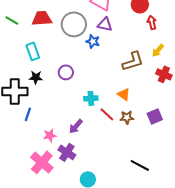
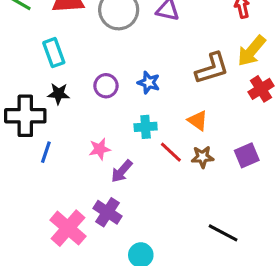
blue star: (93, 41) -> (149, 83), moved
yellow arrow: (158, 50) -> (252, 51), size x1.5
red cross: (164, 74) -> (261, 89), turned 35
pink star: (50, 135) -> (100, 149), moved

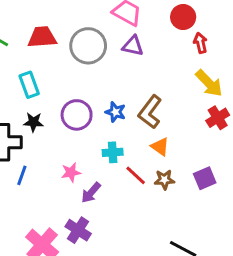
yellow arrow: (252, 51) -> (209, 83), turned -84
brown L-shape: (212, 68) -> (150, 112), moved, turned 144
purple circle: (106, 86) -> (77, 115), size x1.4

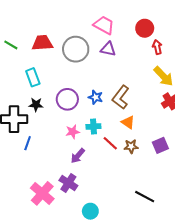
pink star: (71, 172) -> (73, 132), moved

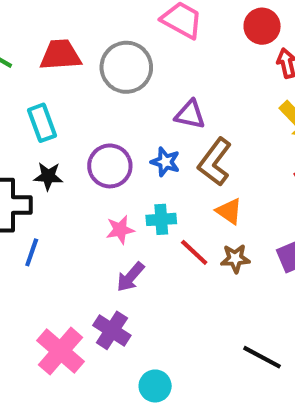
purple triangle: (108, 49) -> (190, 115), moved

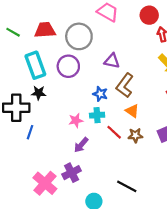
cyan rectangle: (42, 123) -> (35, 65), size x1.4
blue star: (165, 162) -> (100, 94), moved
purple circle: (110, 166) -> (68, 66), moved
purple cross: (112, 330) -> (72, 173), turned 30
black line: (262, 357) -> (127, 186), moved

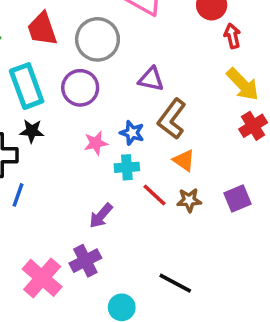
red trapezoid: (45, 30) -> (42, 29), turned -105
pink star: (76, 120) -> (96, 143), moved

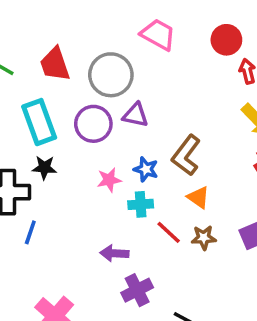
purple triangle: (151, 79) -> (135, 115), moved
purple arrow: (101, 216) -> (114, 253), turned 52
purple cross: (85, 261) -> (137, 290), moved

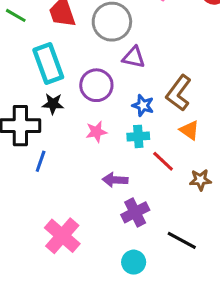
purple circle: (93, 124) -> (96, 85), moved
pink star: (109, 180) -> (96, 132), moved
brown star: (204, 238) -> (200, 180), moved

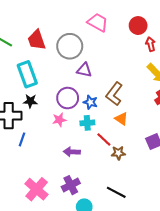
purple circle: (96, 85) -> (68, 98), moved
brown star: (200, 180) -> (118, 153), moved
purple cross: (135, 212) -> (71, 185), moved

